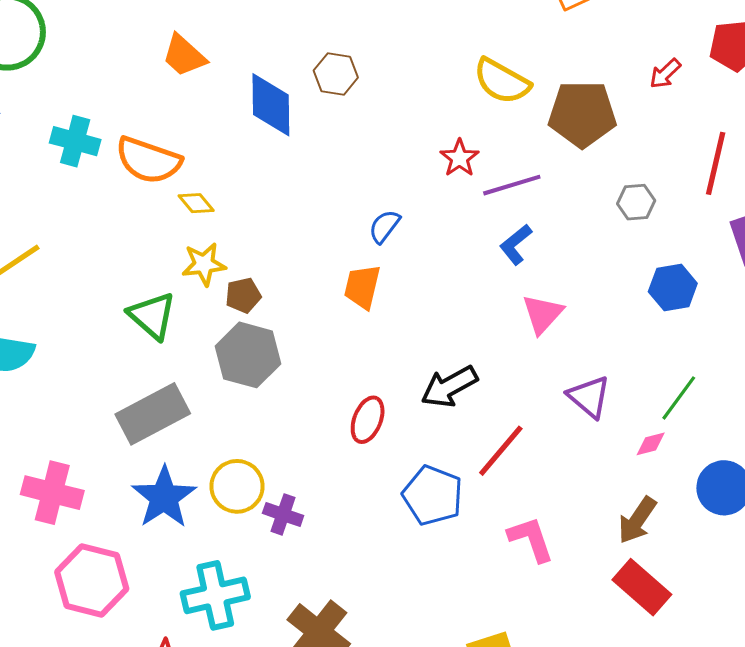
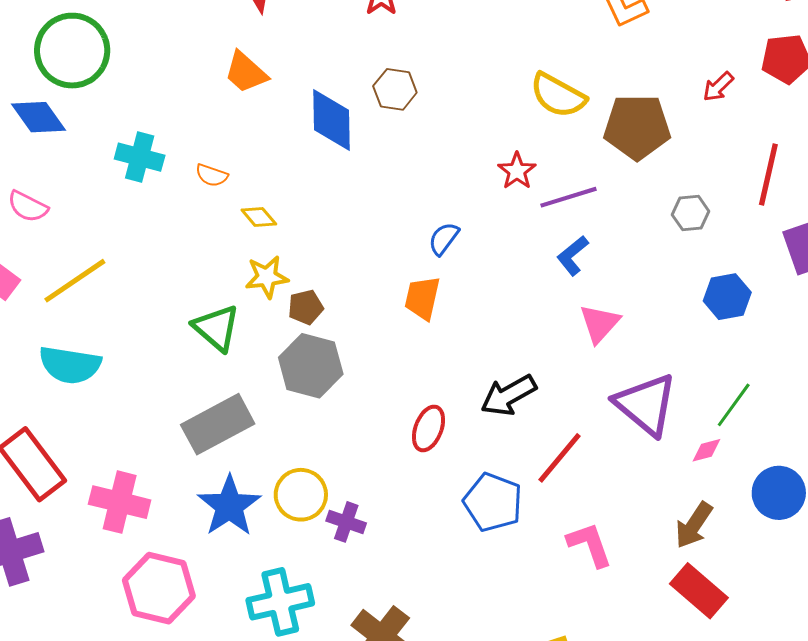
orange semicircle: (148, 160) -> (212, 175), size x0.5
purple triangle: (589, 397) -> (646, 404), size x1.5

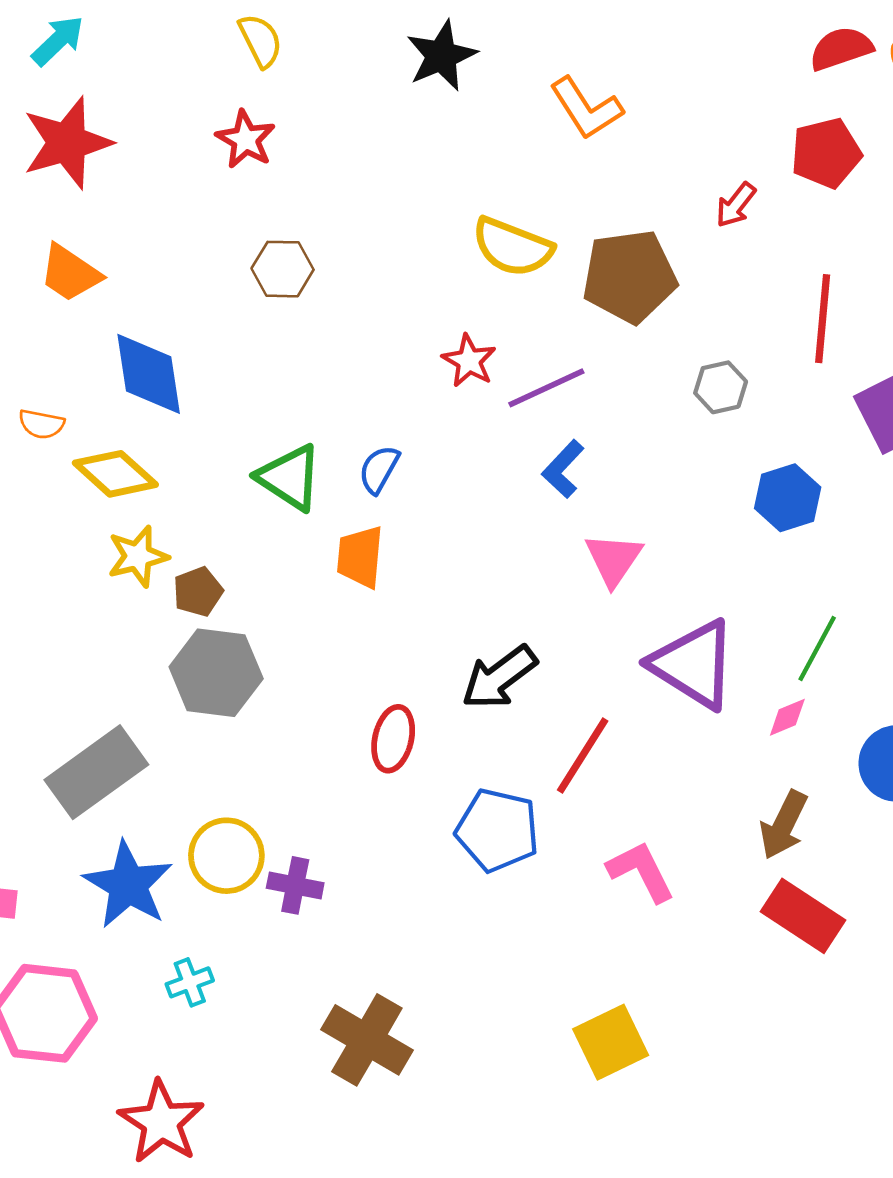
blue diamond: (332, 120) -> (149, 374), moved
yellow diamond: (259, 217) -> (115, 474), size x1.6
green triangle: (216, 328) -> (290, 477), moved
cyan cross: (280, 602) -> (190, 982), moved, size x0.5

